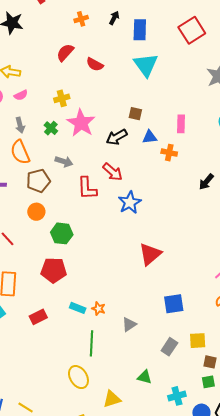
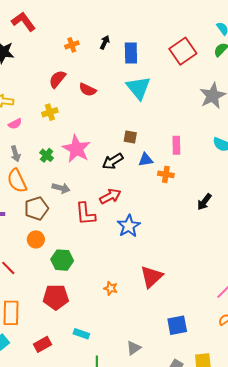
yellow cross: (62, 98) -> (50, 112), moved
red arrow: (113, 172) -> (110, 196), turned -65
orange star: (99, 309) -> (111, 288), moved

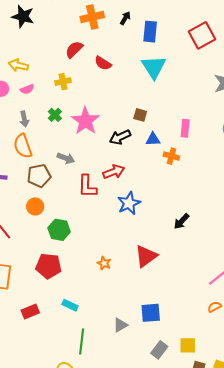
orange cross: (72, 45) -> (92, 17), size x1.6
green cross: (47, 155) -> (55, 115), moved
black arrow: (204, 202) -> (181, 221), moved
blue square: (177, 325) -> (151, 313), moved

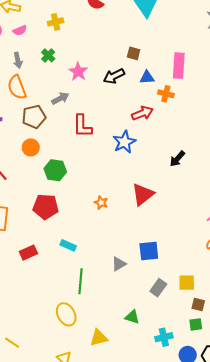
pink star: (85, 121) -> (78, 72), moved, size x0.7
pink rectangle: (185, 128) -> (179, 66), size x1.4
gray arrow: (66, 158) -> (60, 98), turned -48
red arrow: (114, 172) -> (142, 113), moved

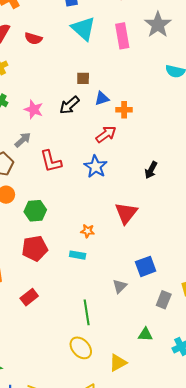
pink rectangle: (179, 66) -> (122, 36), moved
cyan rectangle: (68, 245) -> (78, 255), moved

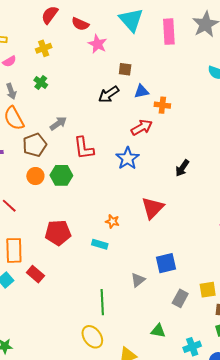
pink star: (34, 109) -> (98, 44), moved
green hexagon: (35, 211) -> (61, 175), moved
red rectangle: (29, 297) -> (35, 274), moved, turned 72

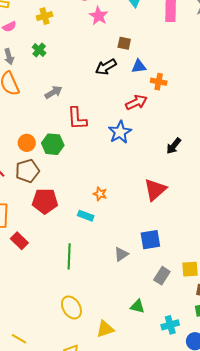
brown pentagon: (35, 145) -> (27, 171), moved
red triangle: (153, 208) -> (155, 190), moved
green line: (102, 302) -> (69, 256), moved

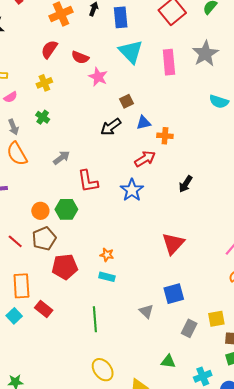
brown square: (124, 43) -> (126, 101), turned -32
black arrow: (174, 146) -> (186, 184), moved
orange star: (100, 194) -> (107, 255), moved
gray triangle: (121, 254) -> (146, 311), turned -35

